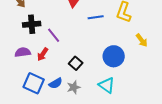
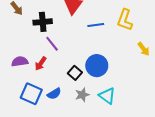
black cross: (32, 24) -> (43, 22), moved
blue circle: (114, 56) -> (97, 66), moved
gray star: (74, 87) -> (82, 95), moved

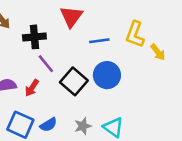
yellow arrow: (144, 49) -> (158, 52), moved
blue circle: (97, 66) -> (107, 75), moved
black square: (75, 73) -> (74, 81), moved, size x1.5

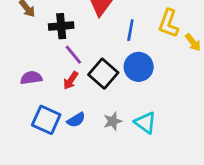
blue line: (99, 41) -> (130, 30), turned -72
red arrow: (32, 88) -> (71, 80), moved

